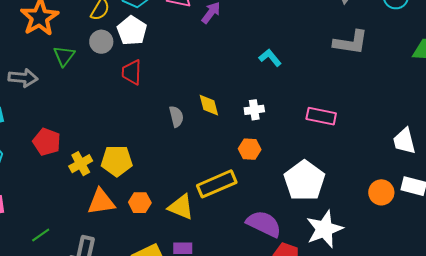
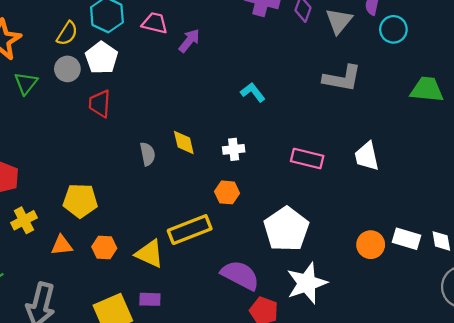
white trapezoid: (404, 141) -> (367, 156), moved
yellow cross: (81, 164) -> (24, 220), moved
orange triangle: (101, 202) -> (62, 245), size x0.7

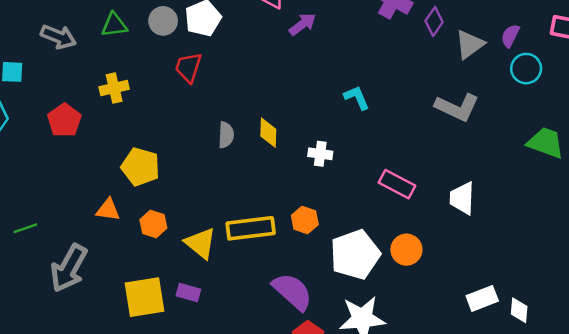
green triangle: (26, 83) -> (114, 25), turned 30
orange hexagon: (227, 192) -> (305, 220), moved
yellow cross: (24, 220) -> (114, 88), moved
white rectangle: (407, 239) -> (482, 298), turned -52
orange circle: (371, 245) -> (406, 250), moved

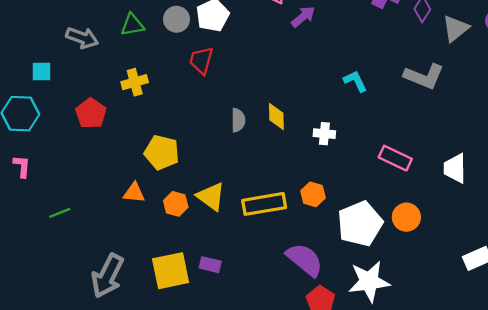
gray L-shape: (457, 107) -> (424, 76), moved
yellow triangle: (201, 243) -> (211, 197), moved
gray arrow: (69, 268) -> (107, 276), moved

